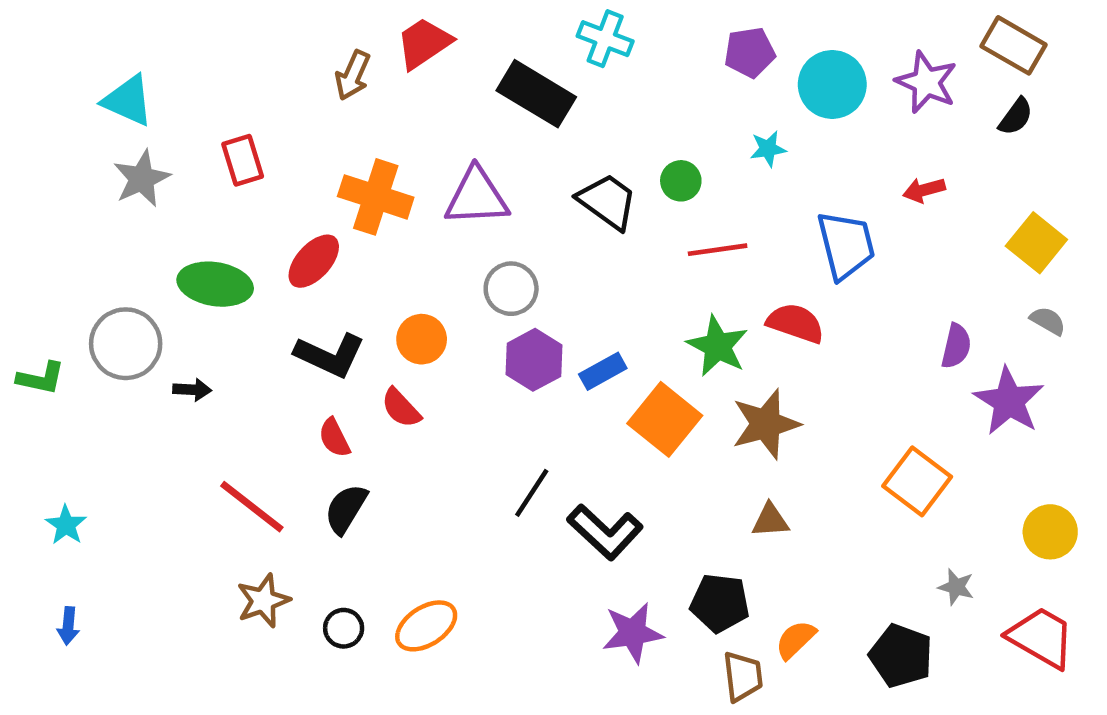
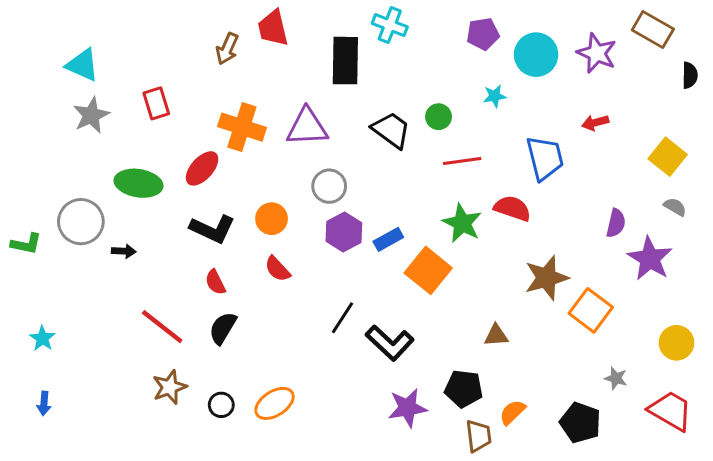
red trapezoid: (424, 43) -> (273, 28), turned -69
black rectangle: (536, 94) -> (345, 61), turned 60
black semicircle: (1016, 117) -> (690, 75), moved, turned -35
red semicircle: (401, 408) -> (277, 269), moved
brown star: (766, 424) -> (546, 278), moved

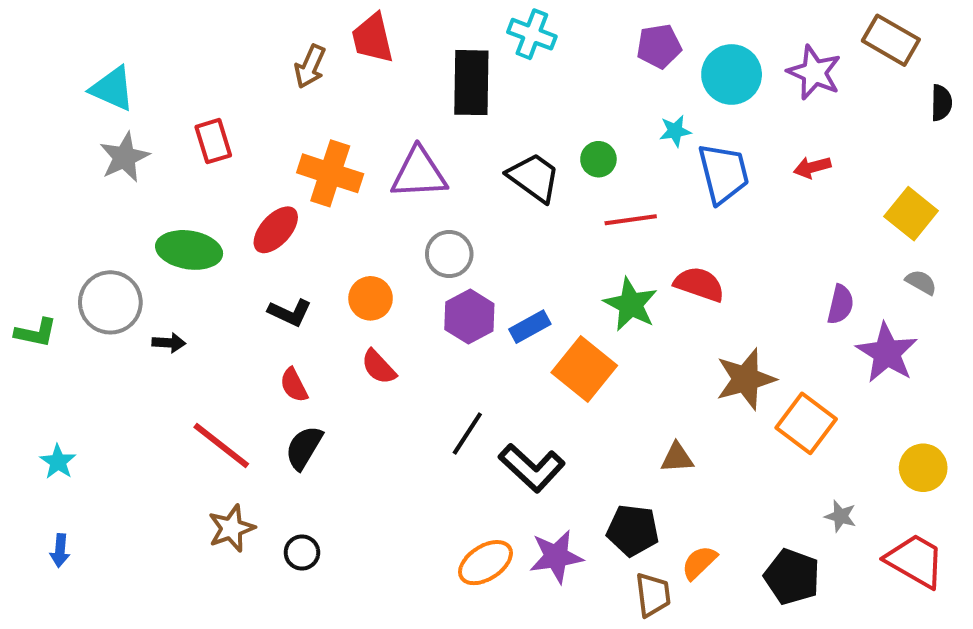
blue trapezoid: (545, 158) -> (723, 173), moved
black L-shape: (212, 229) -> (290, 312), size x0.7
orange ellipse: (274, 403) -> (485, 563), moved

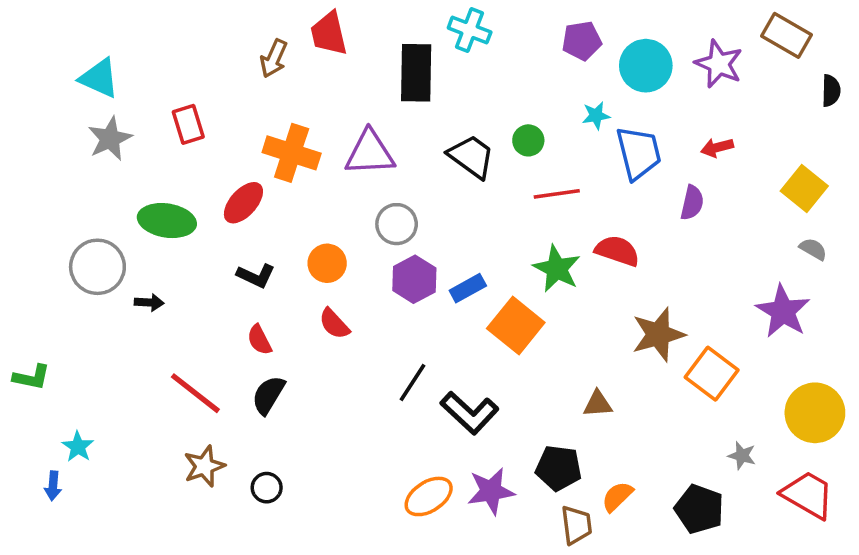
purple semicircle: (840, 304) -> (692, 203), moved
green L-shape: (36, 333) -> (32, 377), moved
cyan star: (58, 462) -> (78, 447), moved
yellow circle: (923, 468) -> (815, 413), size x1.4

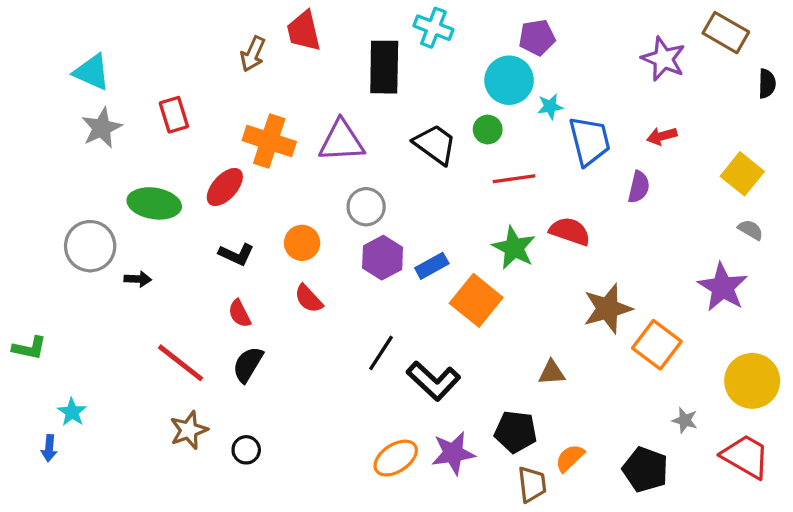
cyan circle: (646, 66) -> (509, 80), moved

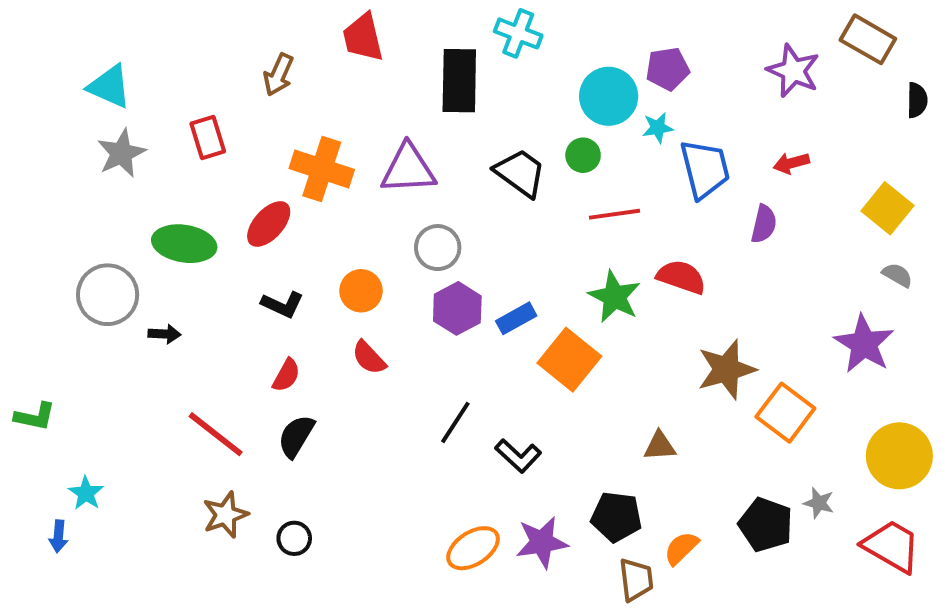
purple pentagon: (537, 38) -> (668, 69), moved
brown arrow: (253, 54) -> (279, 75), moved
red semicircle: (240, 313) -> (286, 375), turned -124
black L-shape: (433, 381) -> (518, 456), size x0.7
black pentagon: (645, 470) -> (766, 525), moved

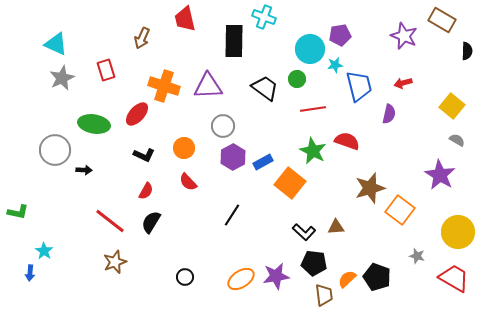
black L-shape: (518, 456) -> (304, 232), moved
black pentagon: (766, 525) -> (377, 277), moved
black circle: (294, 538) -> (185, 277), moved

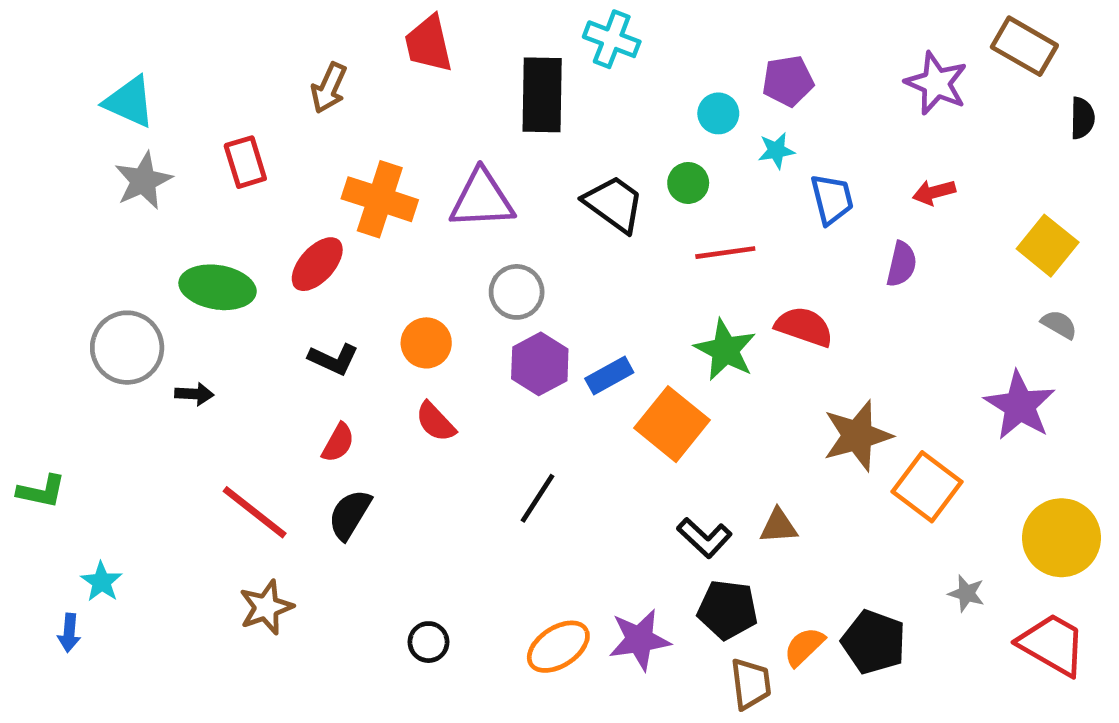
cyan circle: (310, 49) -> (718, 113), size x0.6
blue trapezoid: (359, 86) -> (832, 199), size x0.7

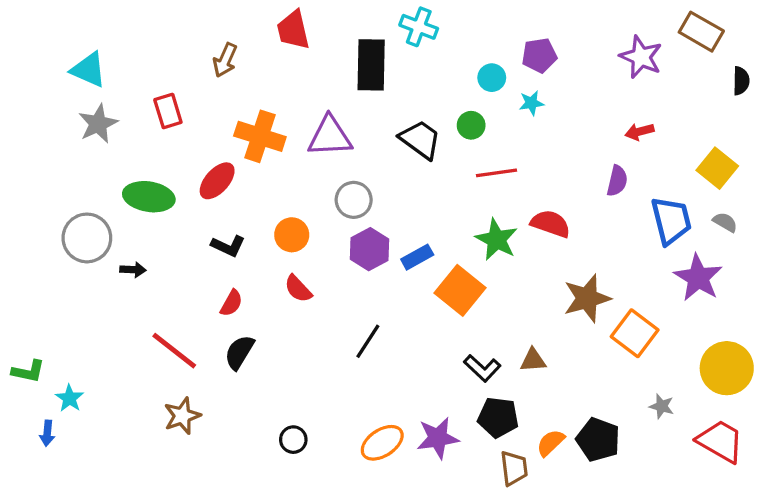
blue trapezoid: (832, 199) -> (671, 221), moved, size x1.4
green L-shape: (41, 491) -> (28, 371), moved

